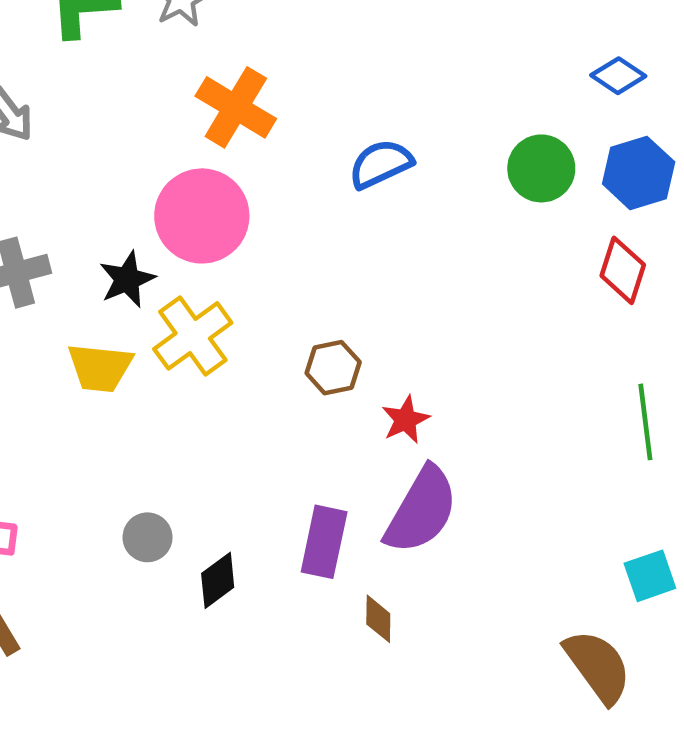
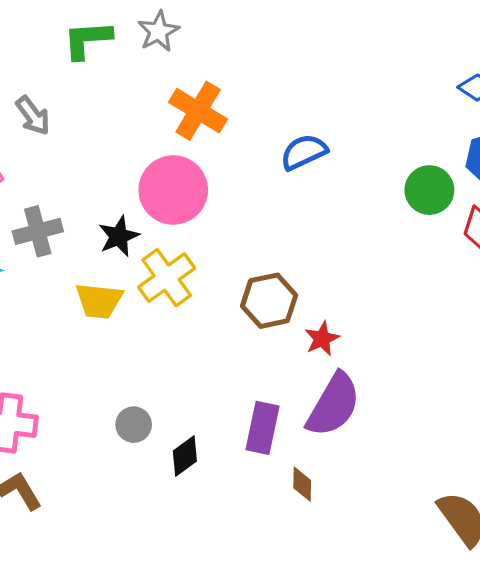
green circle: (541, 168) -> (429, 190), moved
brown hexagon: (333, 368) -> (269, 301), size x1.4

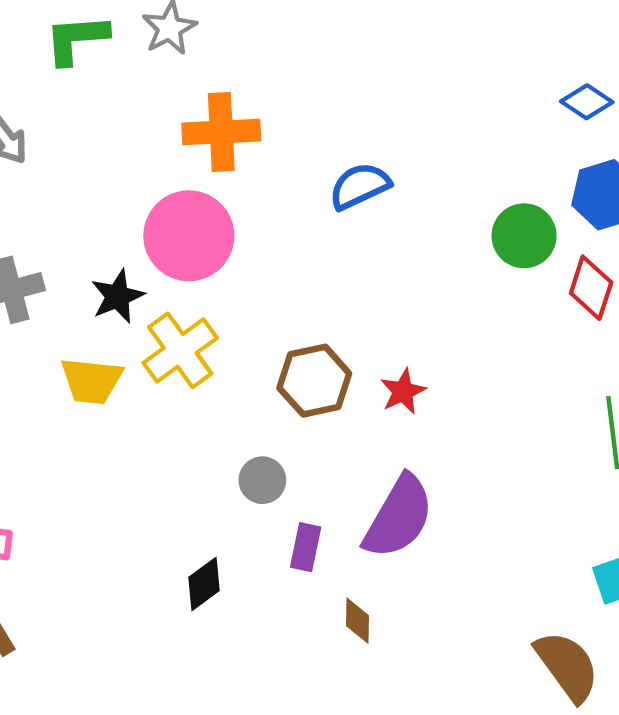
orange cross: (198, 111) -> (221, 132), turned -34
red star: (322, 339) -> (403, 391), moved
gray circle: (134, 425) -> (262, 480), moved
purple rectangle: (263, 428) -> (306, 547), size x0.7

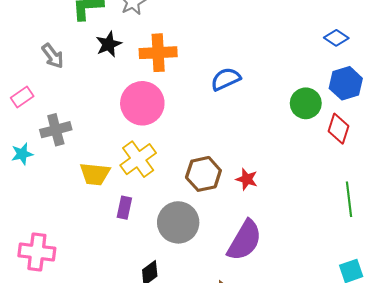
black star: (117, 296) -> (109, 44), moved
red star: (403, 391) -> (247, 179), turned -30
gray circle: (262, 480) -> (178, 222), size x1.8
purple rectangle: (306, 547) -> (124, 208), moved

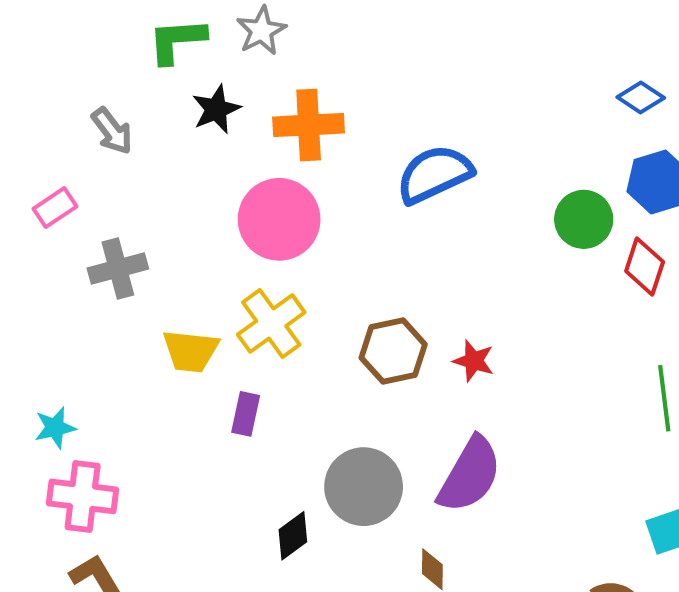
blue semicircle: (226, 79) -> (434, 174), size x1.4
cyan star: (22, 154) -> (55, 428), moved
gray circle: (178, 222) -> (364, 487), moved

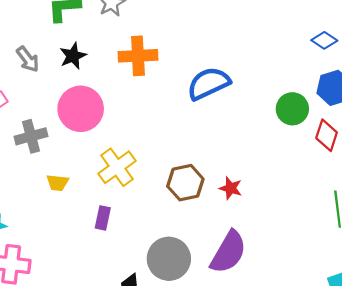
black star: (216, 109) -> (73, 56), moved
pink circle: (279, 219) -> (81, 109), moved
yellow trapezoid: (191, 351) -> (57, 183), moved, size x0.7

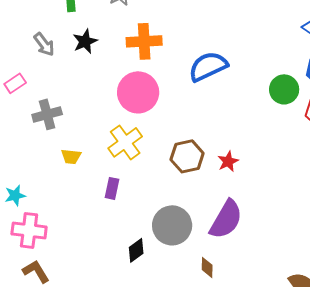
pink circle: (81, 109) -> (138, 92), moved
red star: (231, 188) -> (228, 161), turned 30

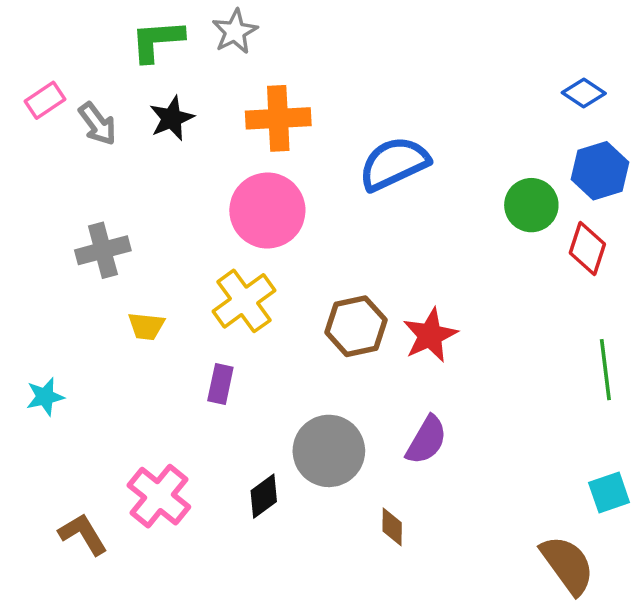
pink rectangle: (15, 83) -> (45, 100), moved
red star: (228, 161) -> (430, 335), size x1.4
purple semicircle: (226, 219) -> (426, 440), size x0.7
pink cross: (29, 230) -> (159, 496), moved, turned 32

